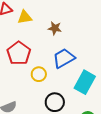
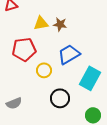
yellow triangle: (25, 17) -> (41, 23), moved
red pentagon: (19, 53) -> (24, 49), turned 30

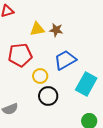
black circle: (60, 98) -> (48, 96), moved

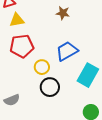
yellow triangle: (37, 29) -> (17, 20), moved
brown star: (56, 30) -> (63, 13), moved

